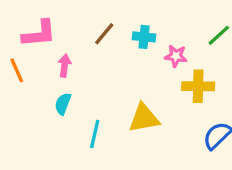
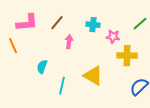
brown line: (104, 34) -> (57, 23), moved
pink arrow: (64, 66) -> (69, 42), moved
yellow triangle: (144, 118) -> (93, 76), turned 40

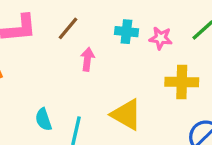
pink star: (113, 37) -> (161, 38), moved
cyan semicircle: (42, 67) -> (44, 119), moved, turned -40

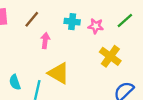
yellow cross: (182, 82) -> (110, 56), turned 35
yellow triangle: (126, 115) -> (59, 73), moved

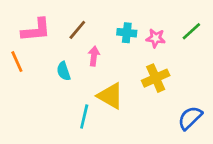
yellow cross: (110, 56) -> (156, 78), moved, turned 30
cyan semicircle: (15, 82) -> (64, 71), moved

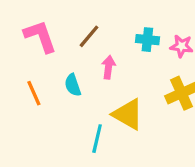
pink L-shape: (36, 30) -> (40, 36), turned -104
orange line: (17, 62) -> (34, 93), moved

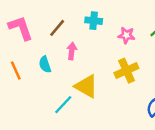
cyan cross: (147, 40) -> (94, 21), moved
cyan line: (97, 139) -> (63, 105), turned 30

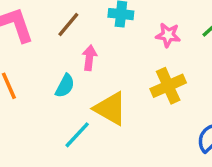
cyan semicircle: (45, 64) -> (65, 86), moved, turned -133

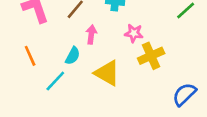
pink star: (168, 35) -> (134, 33), moved
cyan line: (77, 135) -> (55, 81), moved

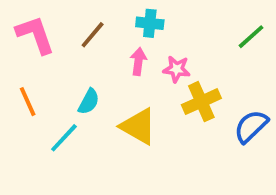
pink arrow: (91, 35) -> (138, 61), moved
blue semicircle: (184, 94) -> (251, 126), moved

